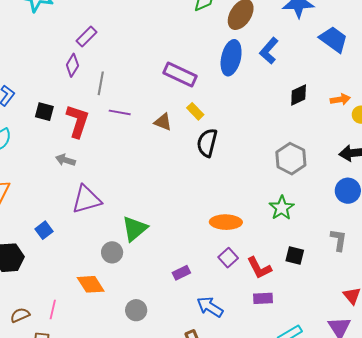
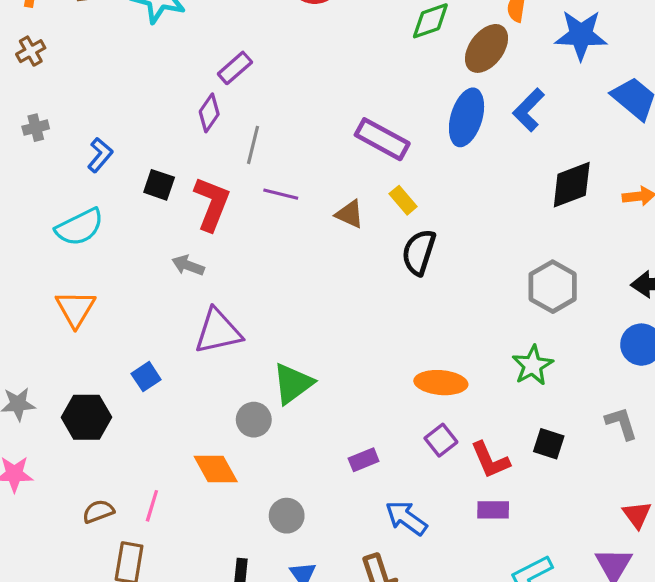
black diamond: (299, 95) -> (572, 185), size x1.4
gray L-shape: (339, 240) -> (621, 423), turned -30

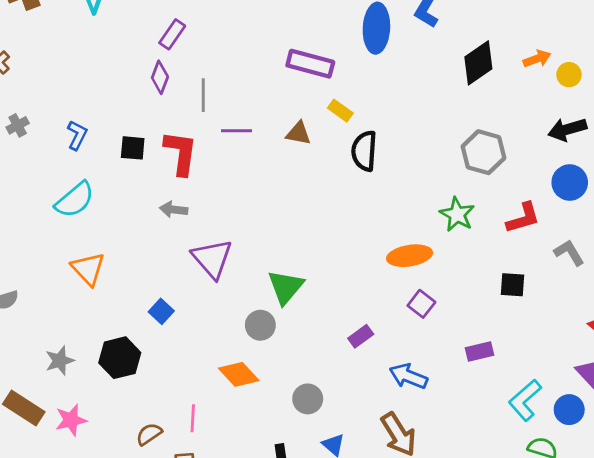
purple triangle: (218, 331) -> (212, 259), turned -45
green star: (533, 365) -> (457, 214), moved
red L-shape: (490, 460) -> (523, 218), moved, turned -69

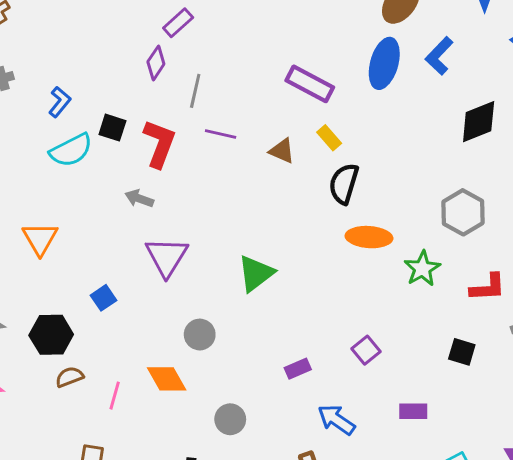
cyan semicircle: (75, 200) -> (71, 150), moved
orange ellipse: (410, 256) -> (369, 237), moved
green triangle: (286, 287) -> (256, 273), moved
pink line: (193, 418) -> (115, 396), moved
brown semicircle: (149, 434) -> (69, 377), moved

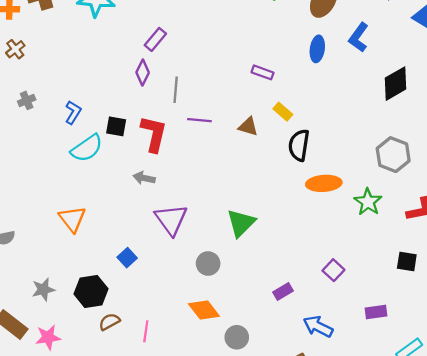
blue ellipse: (384, 63) -> (317, 49), size x0.7
purple rectangle: (310, 84) -> (262, 72), size x0.6
gray circle: (200, 335) -> (208, 264), moved
orange diamond: (167, 379) -> (204, 310), moved

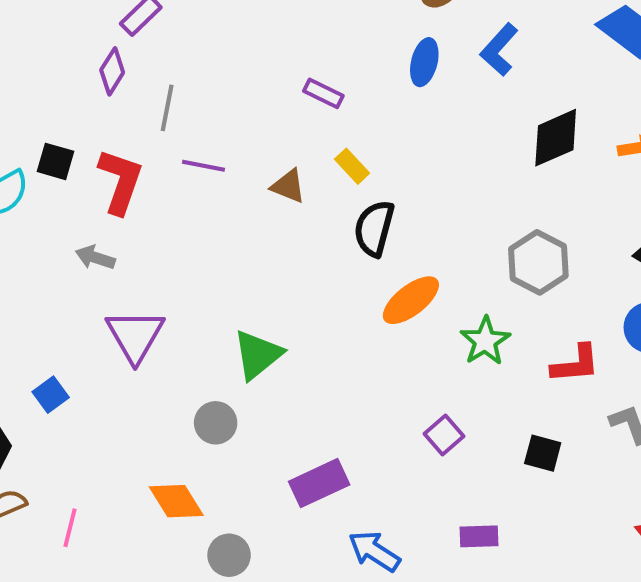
orange ellipse: (324, 183) -> (411, 300), turned -40
gray circle: (208, 264) -> (216, 423), moved
purple square: (333, 270) -> (444, 435), moved
purple rectangle: (283, 291) -> (319, 483), size x1.6

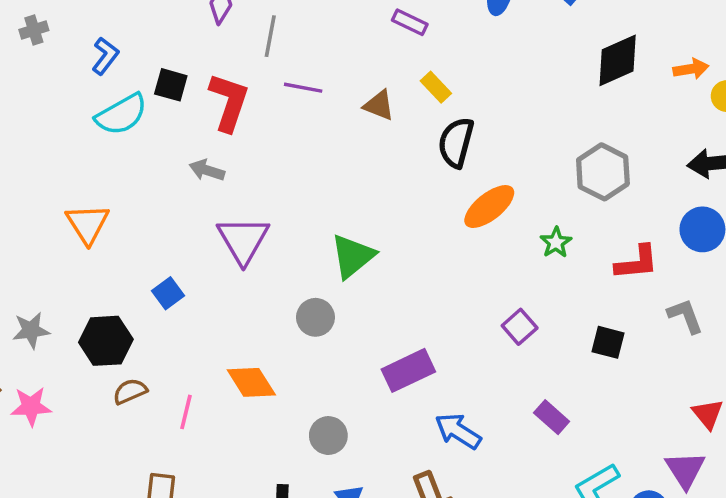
green star: (485, 341) -> (556, 243), size x0.7
orange diamond: (176, 501) -> (251, 382), moved
purple rectangle: (479, 536) -> (552, 417), turned 44

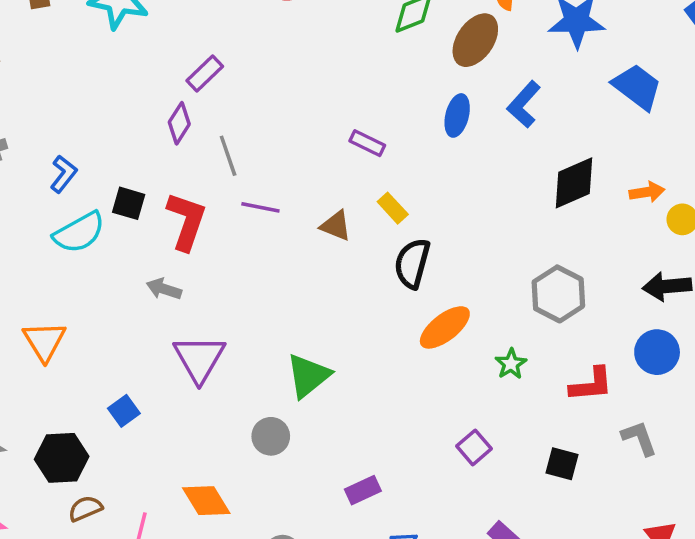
gray line: (270, 36) -> (228, 156), turned -30
purple rectangle: (408, 370) -> (363, 490), size x0.7

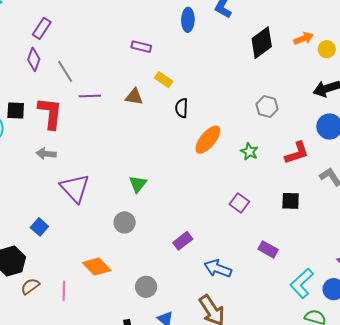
black semicircle: (412, 263) -> (182, 108), size x0.7
gray hexagon: (558, 294) -> (267, 107), size x0.7
green triangle: (308, 376) -> (138, 184), size x0.7

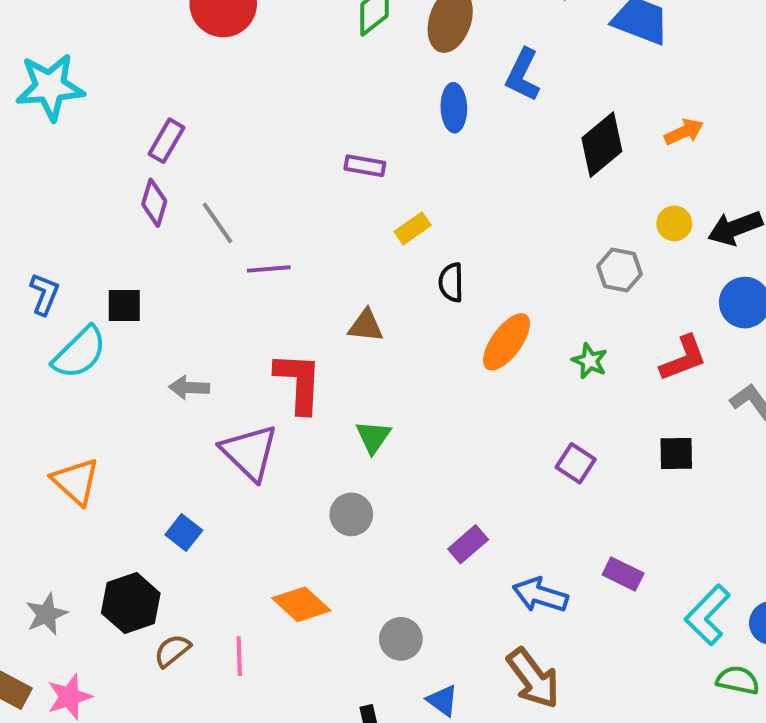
yellow circle: (327, 49) -> (674, 223), moved
yellow rectangle: (164, 80) -> (413, 228), turned -66
brown triangle: (134, 97) -> (366, 326), moved
red L-shape: (50, 113) -> (299, 382), moved
purple rectangle: (268, 249) -> (623, 574), moved

